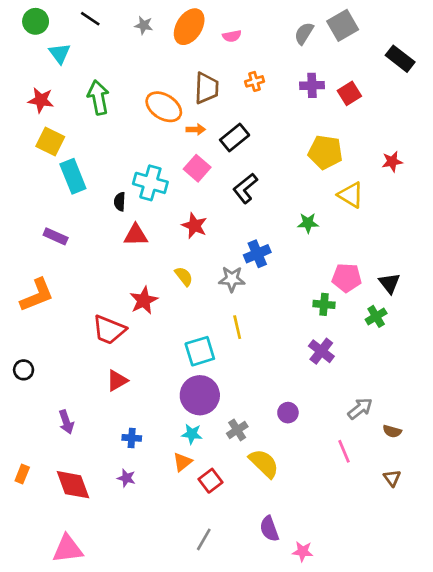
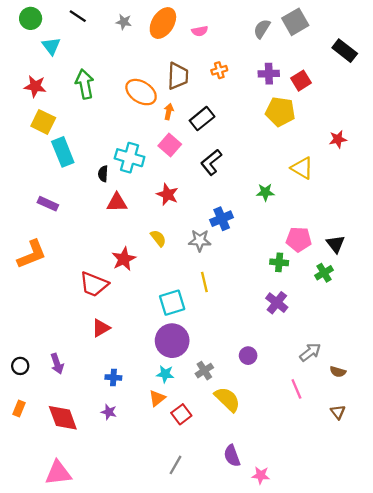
orange arrow: (196, 129) -> (169, 112), turned -77
yellow pentagon: (325, 152) -> (280, 112), moved
black circle: (24, 370) -> (20, 366), moved

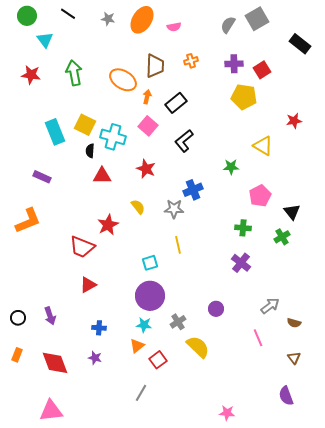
yellow square: (43, 122) -> (85, 125), moved
pink pentagon: (299, 239) -> (260, 196), moved, turned -30
cyan square: (172, 303) -> (150, 263), size x0.7
purple semicircle: (232, 456) -> (286, 396), moved
gray line: (176, 465) -> (141, 393), moved

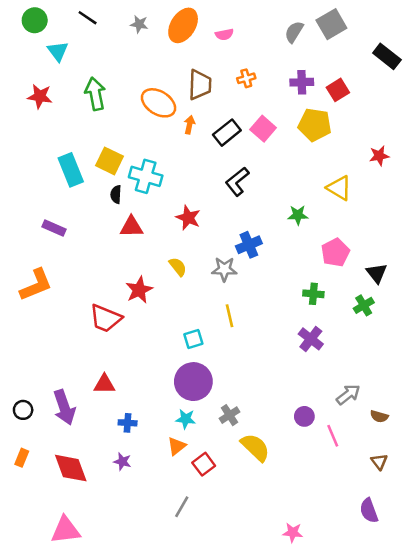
pink square: (148, 126) -> (263, 129), moved
red triangle: (88, 285) -> (104, 384), moved, turned 30
purple circle: (216, 309) -> (304, 416), moved
purple arrow: (50, 316) -> (64, 407), size x1.5

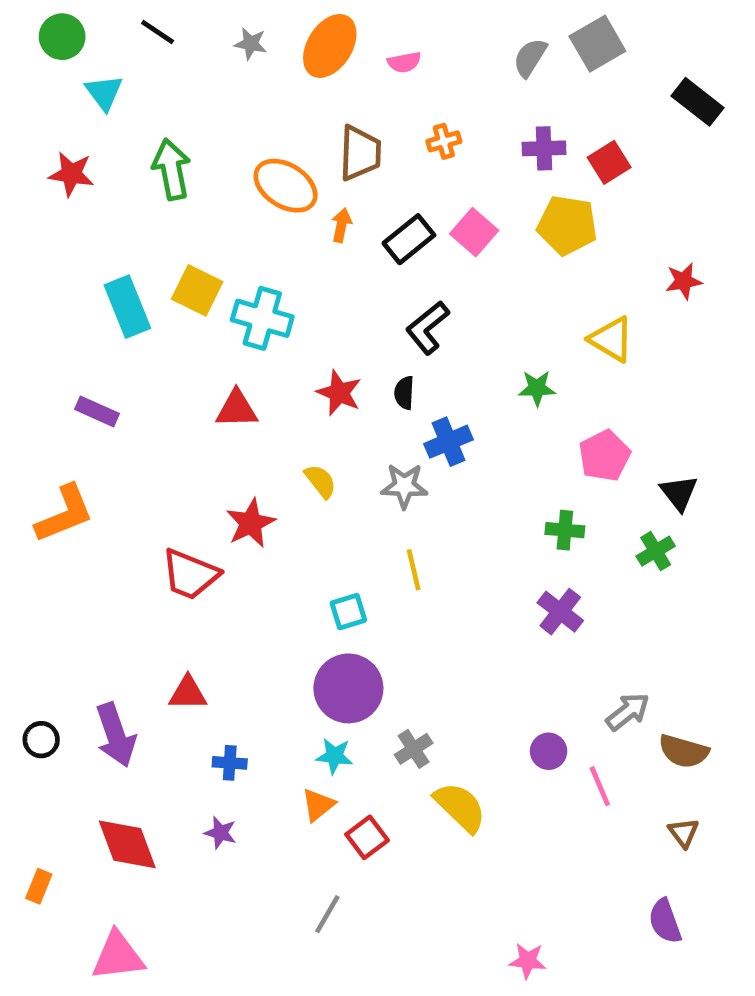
black semicircle: (116, 194) -> (404, 393), moved
brown semicircle: (379, 416) -> (684, 751), size x1.5
orange rectangle: (22, 458) -> (39, 886), moved

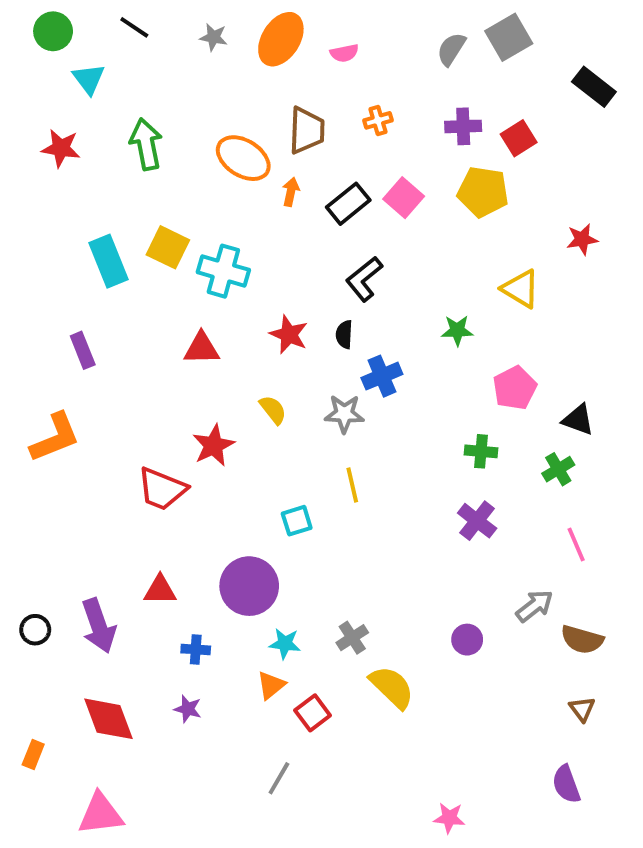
purple rectangle: (97, 411) -> (83, 350), turned 44
black triangle: (679, 493) -> (578, 420), turned -32
purple circle: (348, 688) -> (249, 586), moved
pink line: (600, 786) -> (576, 544), moved

